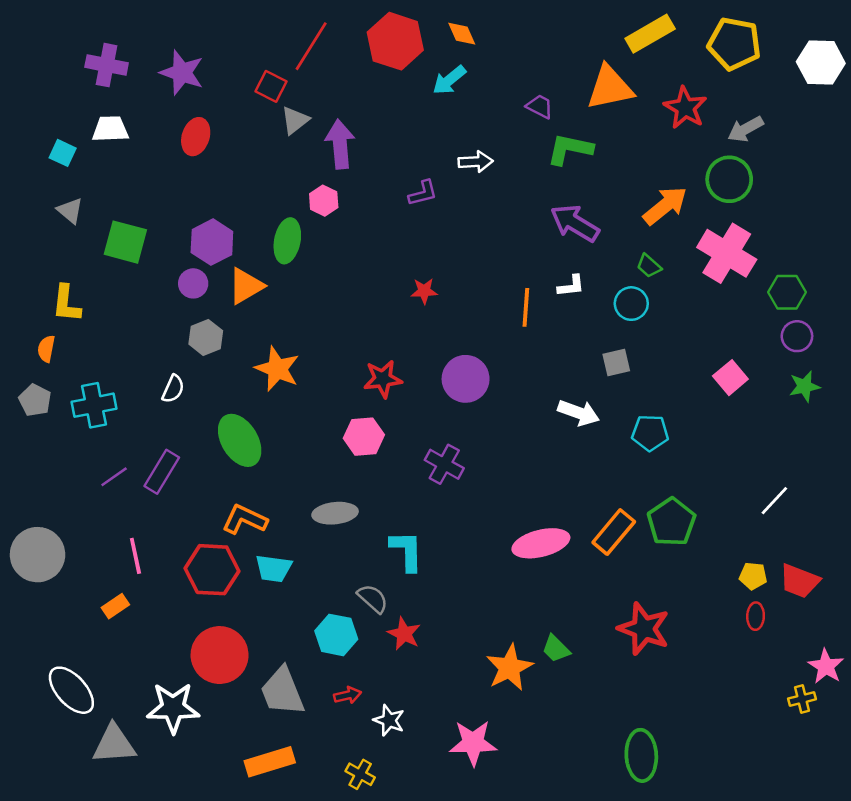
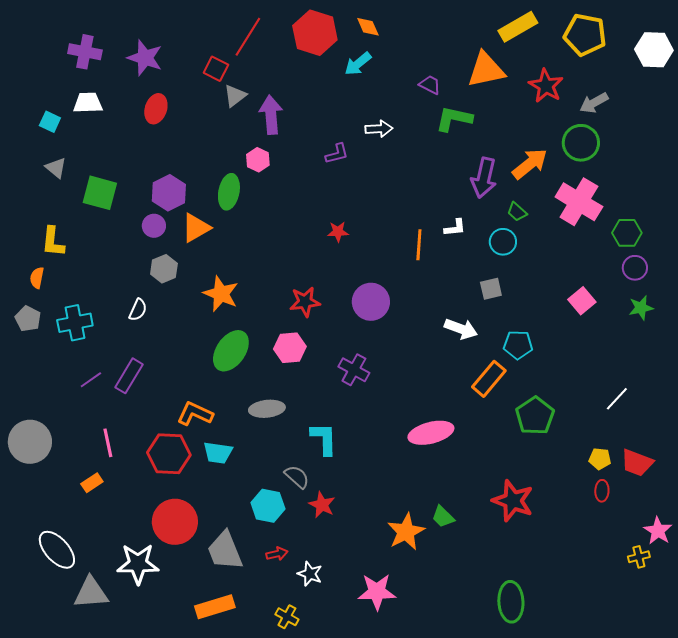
purple arrow: (575, 223) -> (484, 178), moved, turned -108
green ellipse: (240, 440) -> (231, 351), moved, turned 66
orange rectangle: (614, 532) -> (489, 379), moved

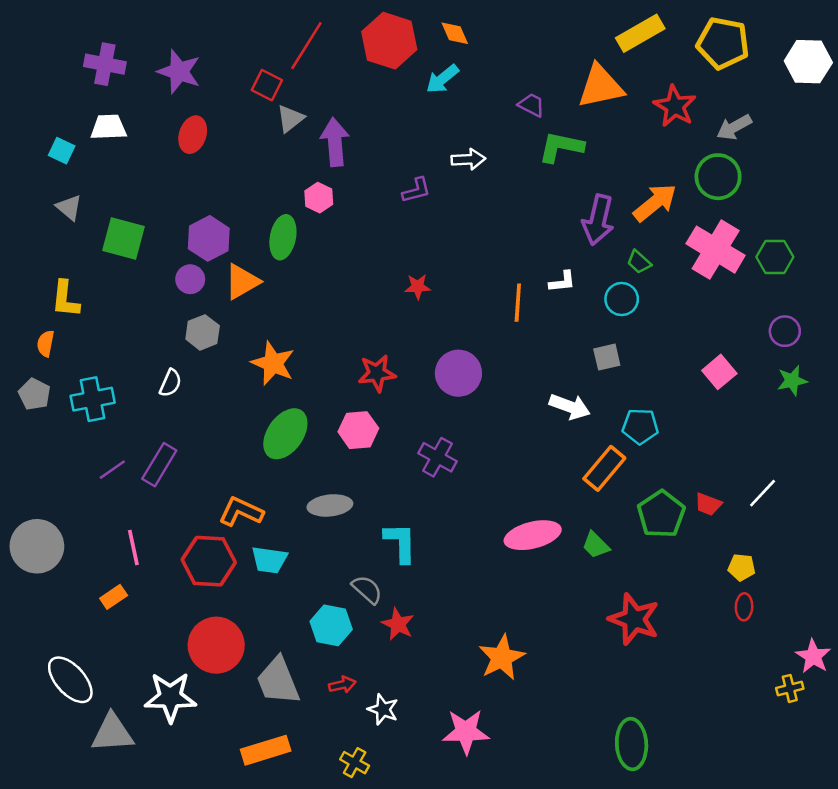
green hexagon: (627, 233) -> (775, 257), moved
red trapezoid: (637, 463) -> (708, 504), moved, size x0.7
green trapezoid: (443, 517) -> (596, 545), moved

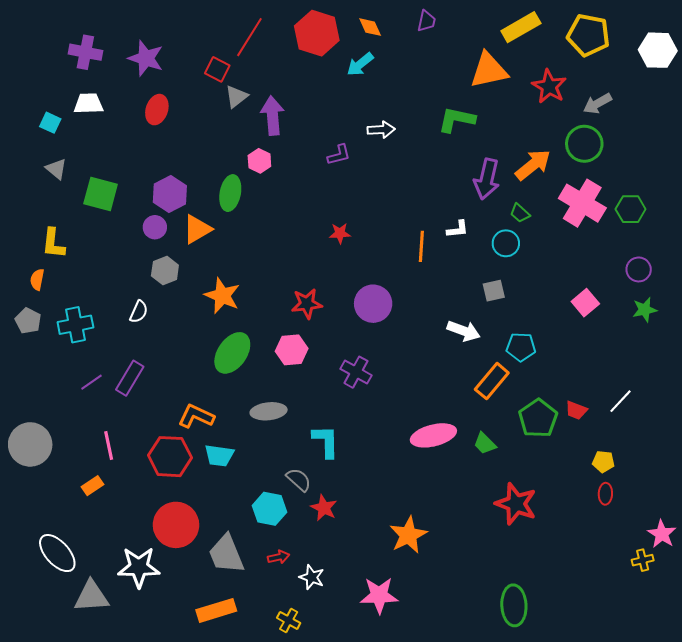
purple trapezoid: (531, 105) -> (426, 21), moved, turned 75

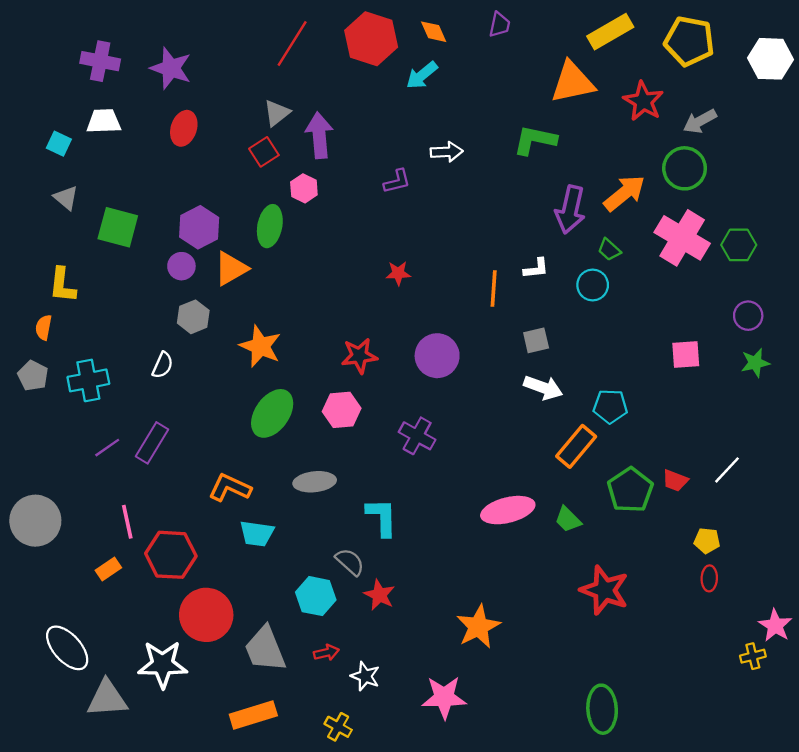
red square: (217, 69) -> (264, 152), moved, turned 30
gray square: (494, 291) -> (536, 340), moved
pink square: (585, 303) -> (686, 355), turned 36
red hexagon: (170, 457) -> (171, 555), moved

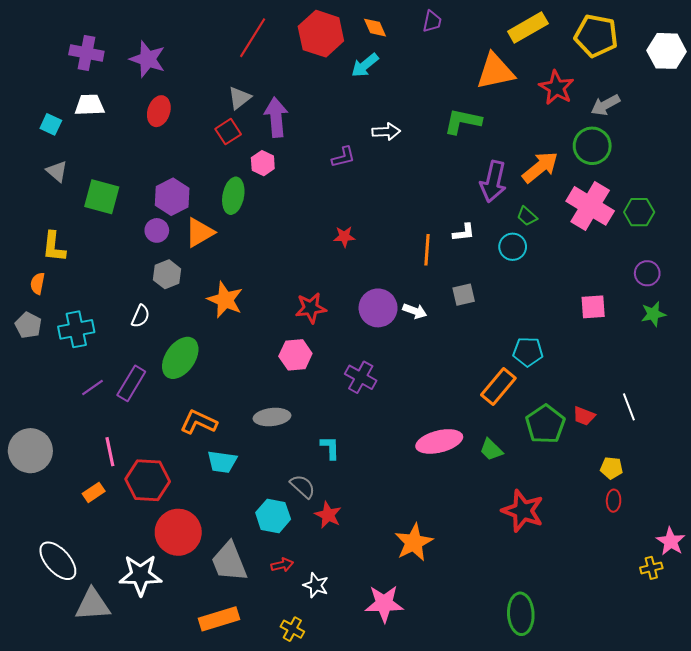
white arrow: (543, 387) -> (415, 311), moved, size x0.7
green ellipse: (272, 413) -> (180, 358), moved
white line: (727, 470) -> (629, 407), turned -64
cyan L-shape: (382, 517) -> (330, 448), size x0.7

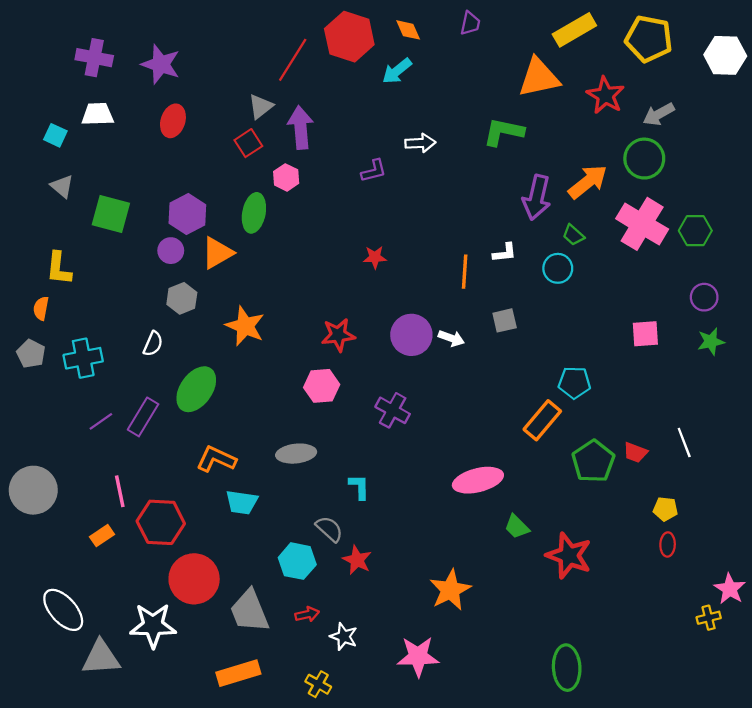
red line: (253, 38) -> (293, 60), moved
green trapezoid: (491, 450) -> (517, 527), moved

